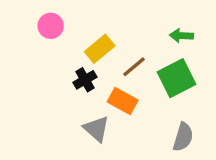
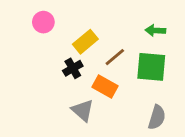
green square: (177, 78) -> (151, 67), turned 32

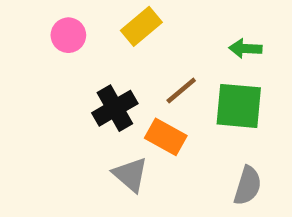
yellow rectangle: (85, 42) -> (141, 26), moved
black cross: (73, 68) -> (115, 108), size x1.4

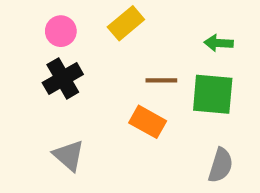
brown line: (181, 90) -> (161, 80), turned 40
black cross: (115, 108) -> (63, 78), moved
gray triangle: (130, 175) -> (69, 155), moved

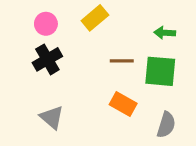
orange rectangle: (148, 122) -> (123, 104), moved

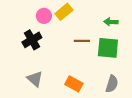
pink circle: (46, 24) -> (44, 16), moved
orange rectangle: (123, 104) -> (74, 84), moved

